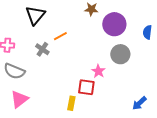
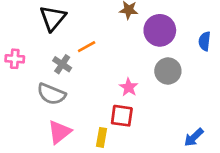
gray semicircle: (14, 71) -> (51, 94), moved
pink star: (98, 71) -> (129, 87), moved
pink triangle: (19, 99) -> (59, 132), moved

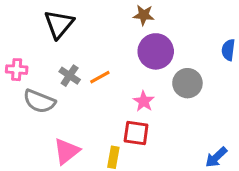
purple circle: (160, 30) -> (156, 51), moved
orange line: (87, 47) -> (100, 77), moved
gray semicircle: (51, 94) -> (39, 101), moved

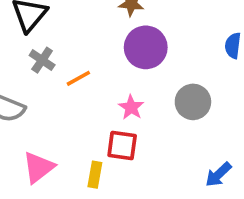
gray cross: (70, 76) -> (42, 60), moved
gray circle: (187, 83) -> (193, 102), moved

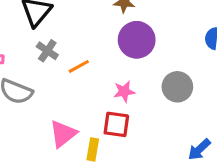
pink star: (131, 107) -> (124, 92), turned 30
pink triangle: (38, 167) -> (63, 134), moved

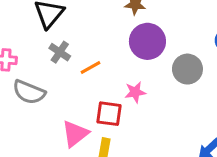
gray circle: (177, 87) -> (187, 69), moved
red square: (116, 124) -> (109, 114), moved

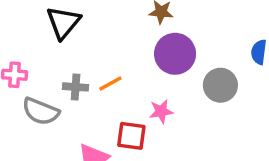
gray cross: (60, 52) -> (76, 87), moved, turned -30

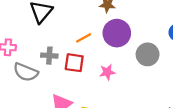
orange line: (110, 83) -> (84, 38), moved
red square: (131, 136) -> (74, 63), moved

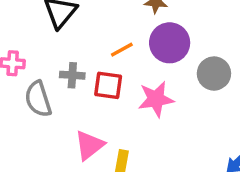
gray semicircle: (26, 72) -> (38, 99), turned 50
pink star: (107, 72) -> (156, 99), size x1.5

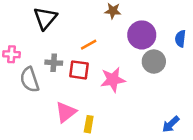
purple circle: (170, 43) -> (142, 35), moved

